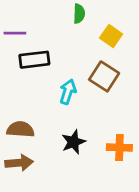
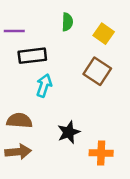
green semicircle: (79, 14) -> (67, 22), moved
cyan arrow: (68, 92) -> (44, 86), moved
orange cross: (119, 147) -> (101, 153), moved

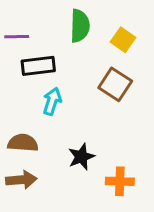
green semicircle: (67, 22) -> (80, 26), size x1.5

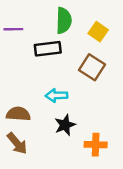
black rectangle: (38, 66) -> (48, 49), moved
cyan arrow: (52, 101) -> (56, 95), moved, turned -110
brown arrow: (21, 180) -> (17, 143), turned 55

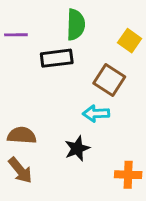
yellow square: (98, 32) -> (130, 41), moved
cyan arrow: (56, 95) -> (96, 114), moved
orange cross: (96, 145) -> (128, 175), moved

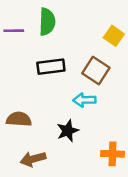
green semicircle: (76, 25) -> (47, 22), moved
black rectangle: (57, 58) -> (51, 67), moved
brown arrow: (20, 170) -> (33, 159), moved, turned 115

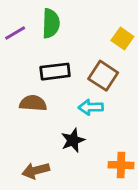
purple line: (14, 31) -> (15, 33), turned -30
brown semicircle: (19, 119) -> (33, 103), moved

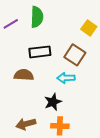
orange cross: (121, 165) -> (60, 126), moved

